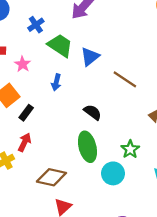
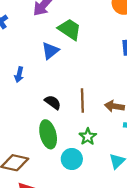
green trapezoid: (60, 45) -> (70, 29), moved
brown line: (125, 79) -> (82, 100), moved, turned 55

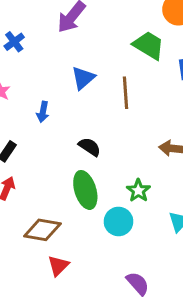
green trapezoid: (70, 29) -> (149, 45), moved
brown line: (82, 100) -> (125, 93), moved

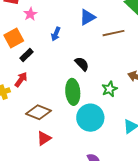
brown line: (125, 93) -> (113, 33), turned 70
green star: (138, 191) -> (110, 89), moved
cyan circle: (119, 221) -> (90, 118), size x1.4

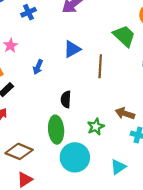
brown line: (113, 33) -> (100, 66), turned -75
black semicircle: (82, 64) -> (66, 99), turned -133

